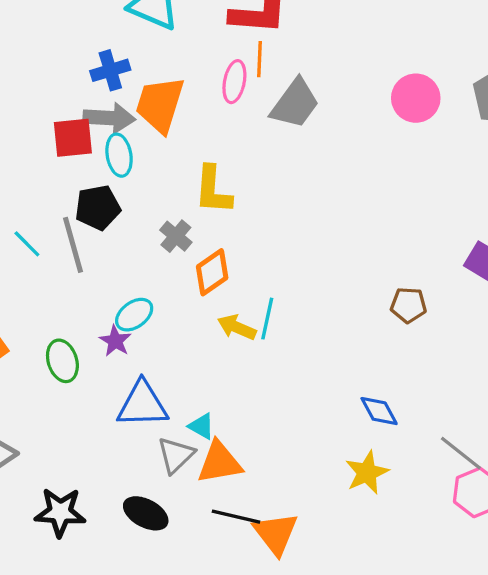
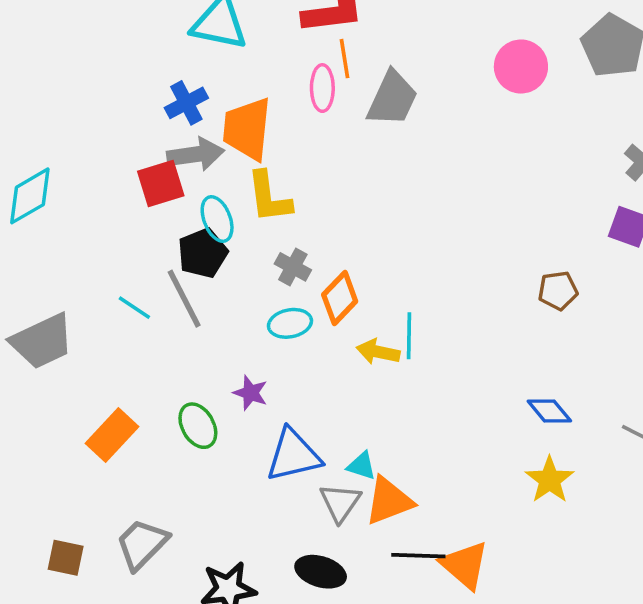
cyan ellipse: (119, 155) -> (217, 219), moved
yellow L-shape: (213, 190) -> (269, 197), moved
cyan ellipse: (134, 315) -> (290, 323), moved, turned 36

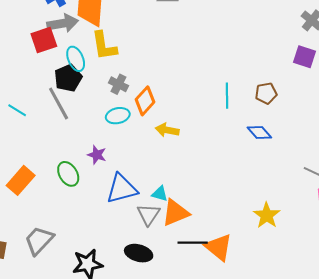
cyan line: (134, 308) -> (17, 110), moved
cyan line: (409, 336) -> (227, 96), moved
blue diamond: (549, 411) -> (259, 133), moved
yellow star: (550, 480) -> (267, 215), moved

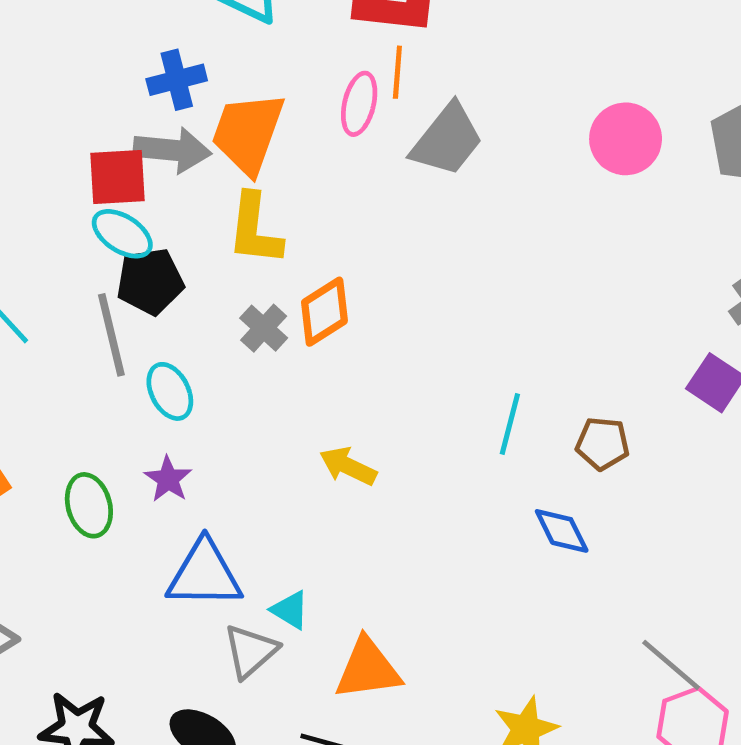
cyan ellipse: (76, 59) -> (122, 234), moved, turned -50
orange diamond: (145, 101) -> (324, 312), moved
cyan ellipse: (118, 116) -> (170, 391), moved, turned 60
orange triangle: (175, 213) -> (368, 669), moved

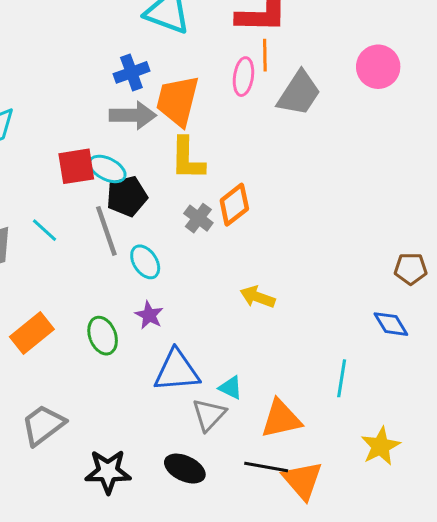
pink circle: (626, 139) -> (378, 67), moved
red square: (117, 177) -> (76, 166), moved
cyan line: (510, 424) -> (342, 378), moved

